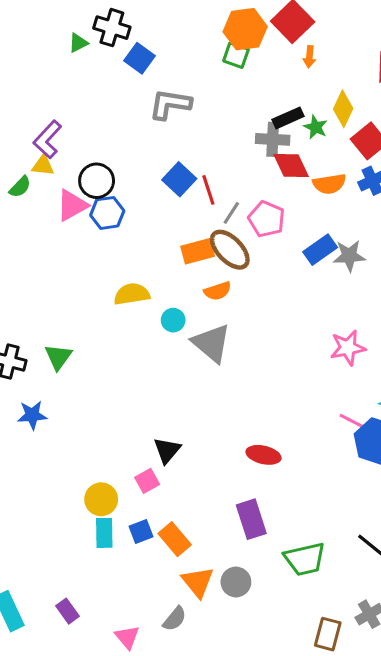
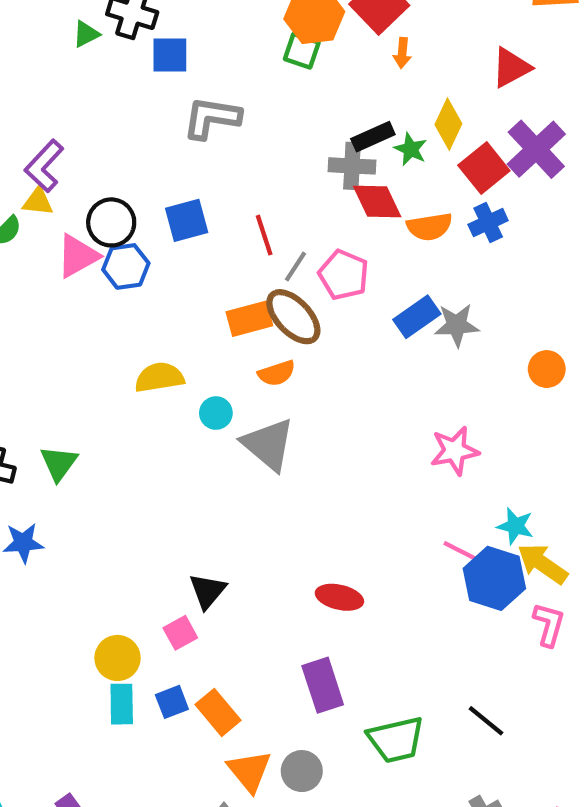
blue square: (139, 58) -> (170, 55), turned -36
blue square: (179, 179) -> (187, 220), moved, turned 32

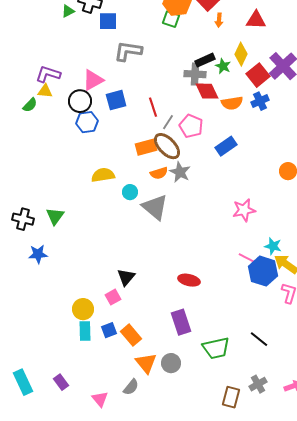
red triangle: (511, 68) -> (256, 20), moved, turned 30
purple L-shape: (44, 166) -> (48, 74), turned 65
pink triangle: (78, 256) -> (93, 80), moved
gray star: (457, 325) -> (180, 172), moved, turned 30

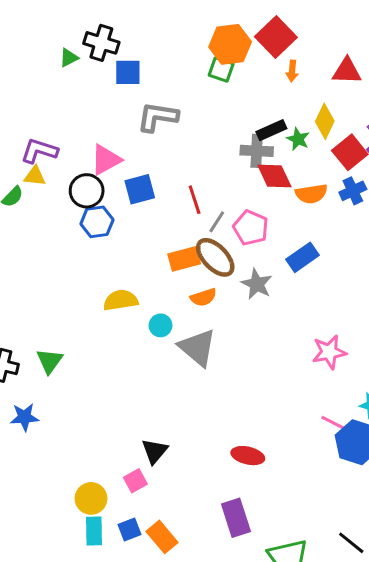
gray star: (180, 172) -> (257, 284), moved

